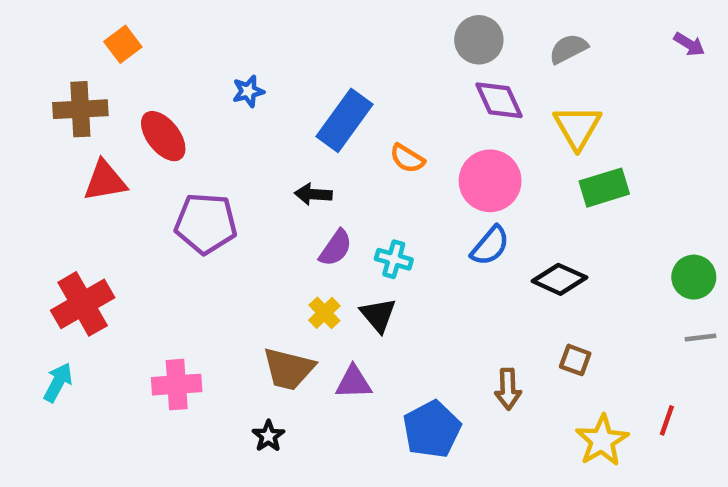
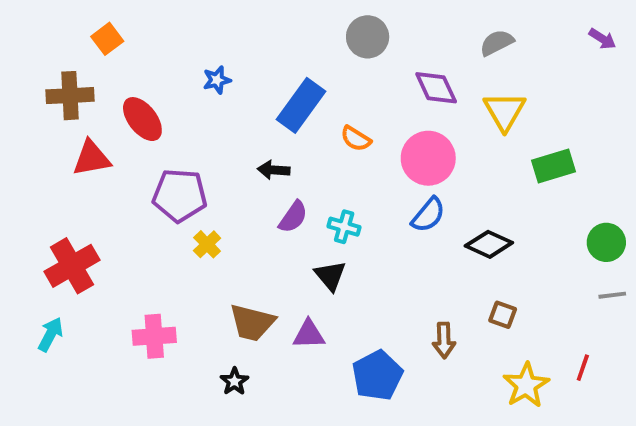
gray circle: (479, 40) -> (368, 37), moved
green rectangle: (604, 188) -> (553, 166), moved
yellow cross: (324, 313) -> (207, 244), moved

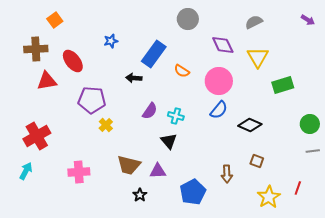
black arrow: (274, 170) -> (134, 78), moved
black star: (234, 381) -> (140, 195), moved

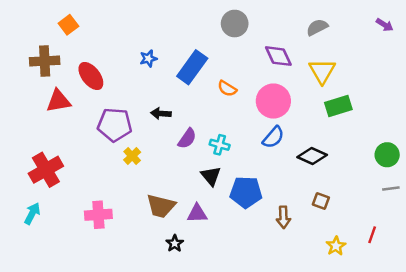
blue star: (111, 41) -> (148, 59), moved
black arrow: (134, 78) -> (161, 114), moved
green rectangle: (283, 85) -> (338, 106), moved
blue pentagon: (193, 192) -> (246, 192), moved, turned 30
yellow star: (269, 197) -> (336, 246), size x0.7

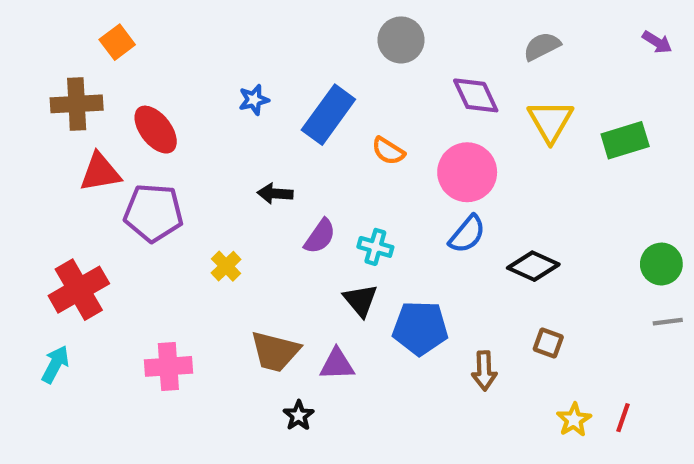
green rectangle: (338, 106) -> (625, 140), moved
purple pentagon: (115, 125) -> (153, 213), moved
red line: (372, 235) -> (623, 418), moved

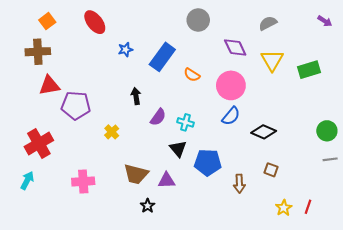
orange square: (117, 42) -> (47, 21), moved
red ellipse: (156, 130) -> (95, 22), moved
black arrow: (275, 194) -> (136, 96), turned 77

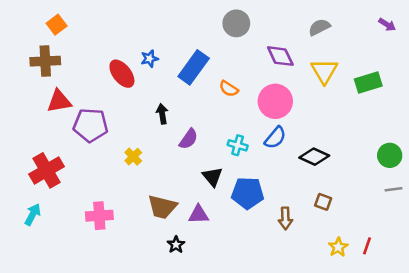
red ellipse: (95, 22) -> (122, 74), moved
cyan cross: (186, 122) -> (238, 145), moved

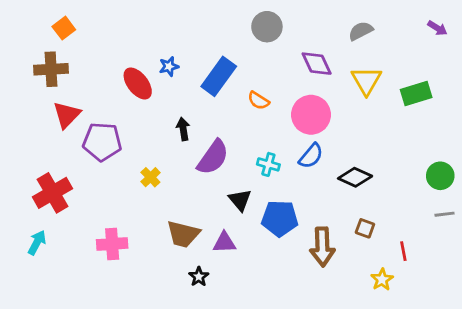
red triangle: (59, 101) -> (67, 115), turned -36
purple semicircle: (189, 139) -> (213, 157), size x1.5
brown arrow: (285, 218) -> (322, 247), size x1.5
red line: (367, 246) -> (403, 251), moved, turned -30

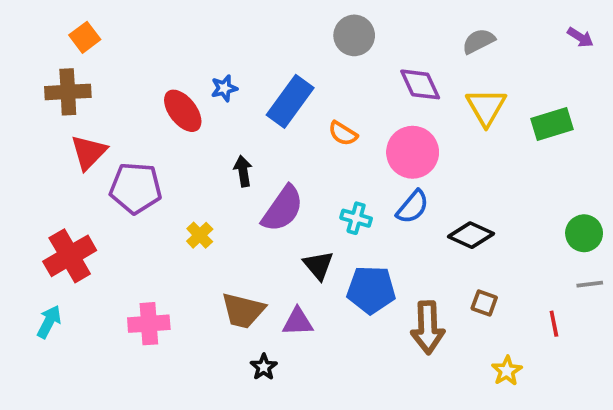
red line: (403, 251) -> (554, 324), moved

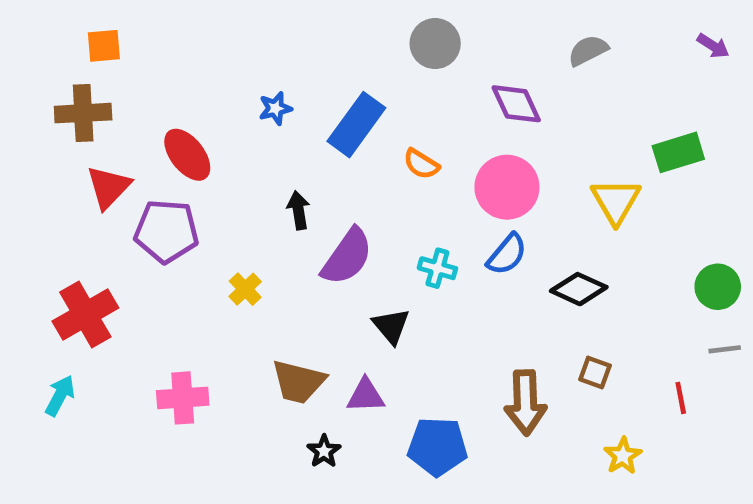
orange square: (85, 37) -> (104, 46), turned 32
yellow triangle: (486, 107) -> (616, 201), moved
red ellipse: (183, 111) -> (187, 155), moved
blue pentagon: (371, 290) -> (437, 447), moved

